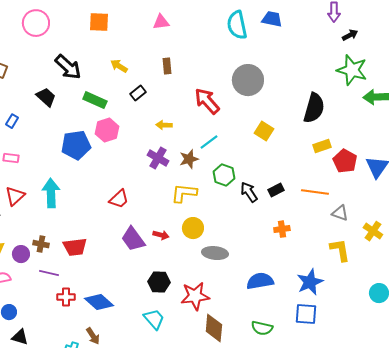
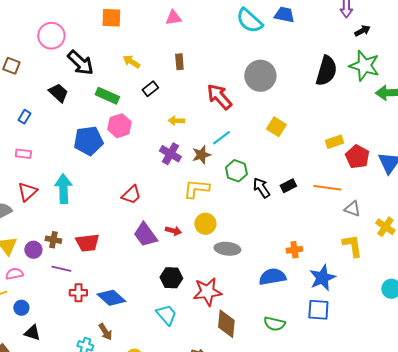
pink circle: (36, 23) -> (51, 36), moved
cyan semicircle: (237, 25) -> (249, 21), turned -36
black semicircle: (314, 108) -> (326, 71), moved
orange cross: (282, 229) -> (294, 250), moved

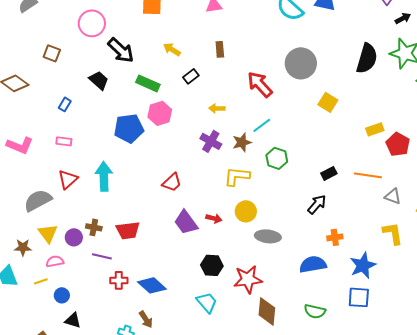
yellow square: (276, 127) -> (328, 102), moved
black arrow: (261, 188) -> (317, 204), moved, turned 75

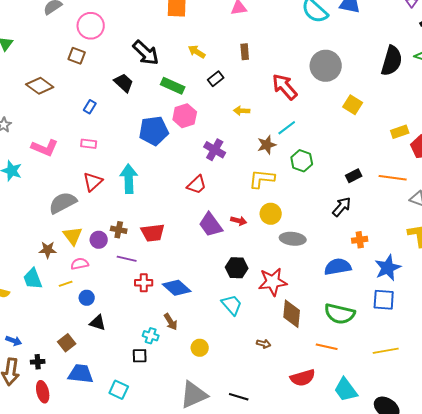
pink circle: (92, 23) -> (91, 26), moved
purple cross: (211, 141) -> (215, 150), moved
green semicircle: (315, 311) -> (340, 314), size x1.4

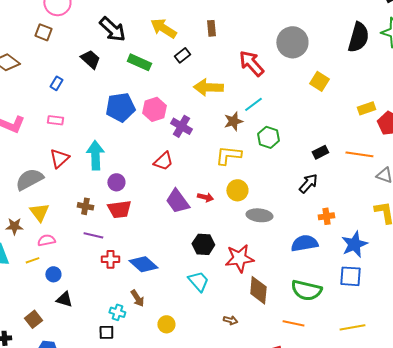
yellow arrow: (197, 52) -> (163, 28), size x1.5
yellow arrow: (242, 111) -> (208, 87), size x1.8
pink hexagon: (185, 116) -> (154, 109), moved
purple circle: (99, 240) -> (116, 182), moved

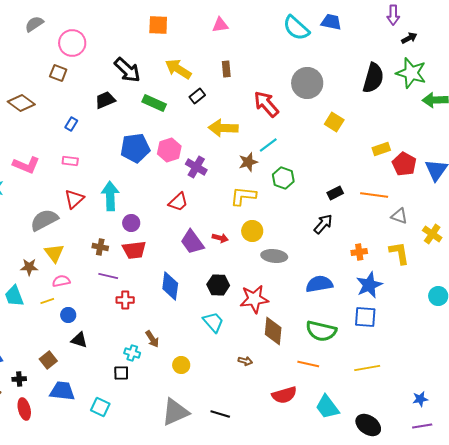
black trapezoid: (90, 59) -> (105, 100), turned -65
orange cross: (326, 216) -> (359, 252), moved
blue diamond: (143, 264) -> (170, 286), moved, turned 56

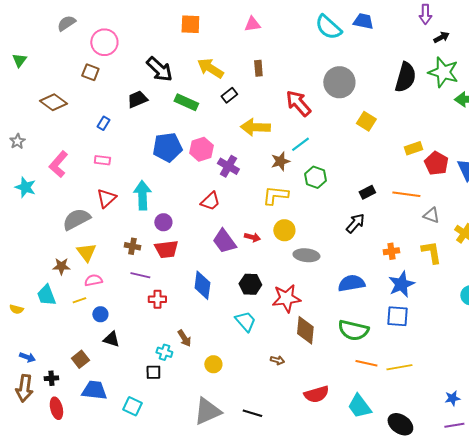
pink L-shape: (26, 165) -> (58, 164), turned 108
orange line: (308, 364) -> (366, 363), moved

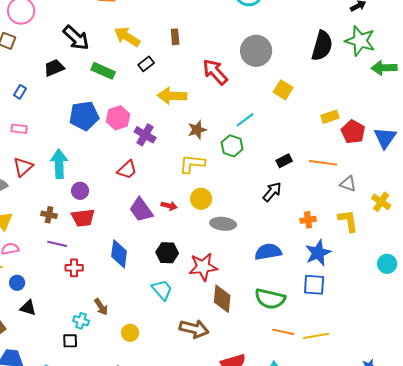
cyan line: (300, 144) -> (245, 120), moved
brown arrow: (277, 360) -> (194, 329), size x2.0

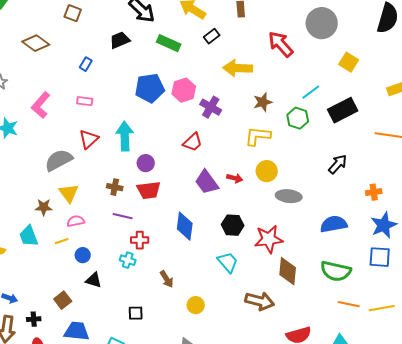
black rectangle: (284, 161) -> (343, 110), moved, size x1.8
cyan cross: (81, 321) -> (128, 260), moved

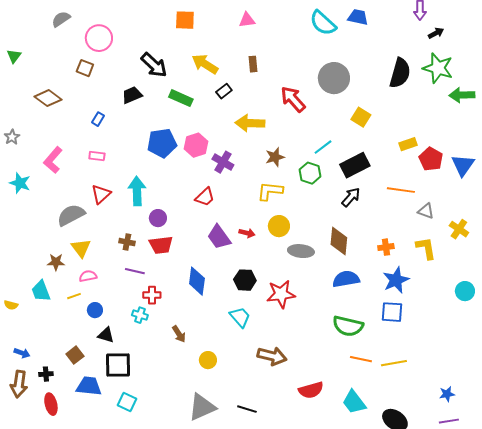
black arrow: (338, 164) -> (351, 197), moved
brown diamond: (288, 271) -> (339, 241), moved
black square: (136, 313) -> (118, 365), moved, size x1.8

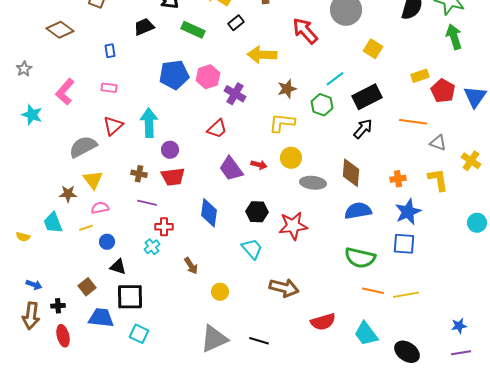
green arrow: (462, 95) -> (454, 37), moved, turned 75
blue rectangle: (98, 119) -> (110, 51), turned -40
cyan cross: (140, 315) -> (152, 247), turned 35

